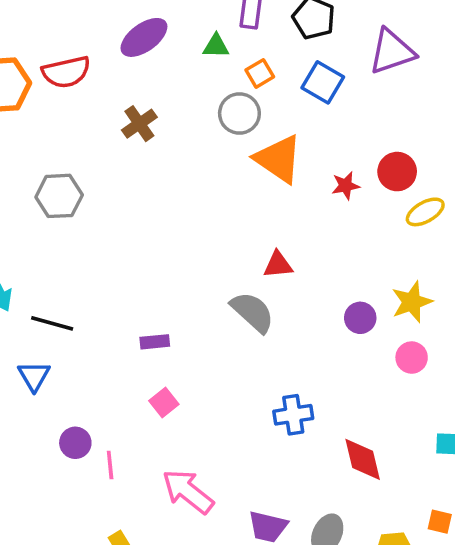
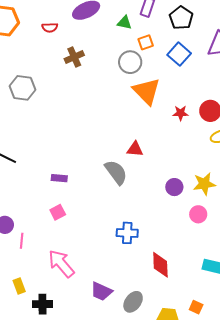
red semicircle: (66, 72) -> (50, 28), moved, size x0.6

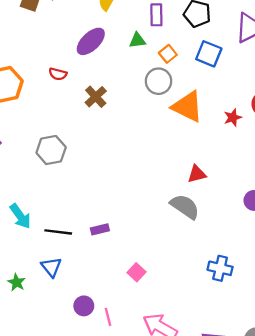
red semicircle: (50, 28) -> (58, 74), turned 35
purple rectangle: (59, 178) -> (100, 229), moved
blue cross: (127, 233) -> (220, 268), turned 30

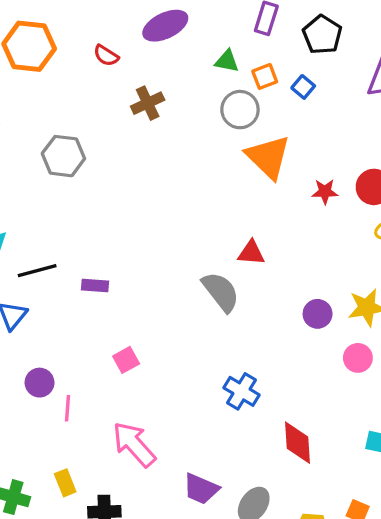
green triangle: (137, 40) -> (227, 61), moved
blue square: (209, 54) -> (303, 87), moved, size x0.6
black line: (58, 232) -> (37, 271), turned -40

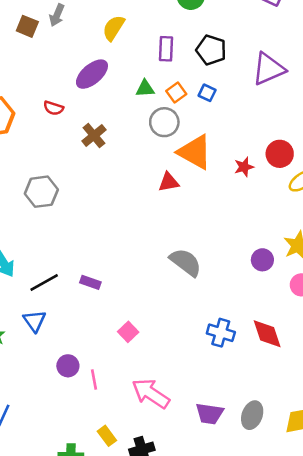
red triangle: (251, 253) -> (169, 182), moved
purple rectangle: (95, 286) -> (90, 282), turned 30
red diamond: (298, 443) -> (267, 334), moved

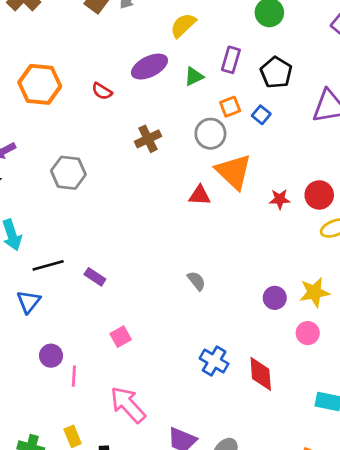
green triangle: (145, 88) -> (194, 76), moved, turned -36
brown cross: (94, 135) -> (148, 139), moved
gray semicircle: (186, 262) -> (196, 281), size x0.6

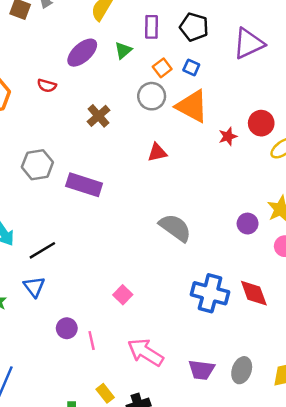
orange triangle: (234, 172) -> (192, 106), moved
purple rectangle: (95, 277) -> (84, 185), moved, size x1.8
gray semicircle: (196, 281) -> (175, 228), size x1.8
blue cross: (214, 361) -> (210, 293), size x1.4

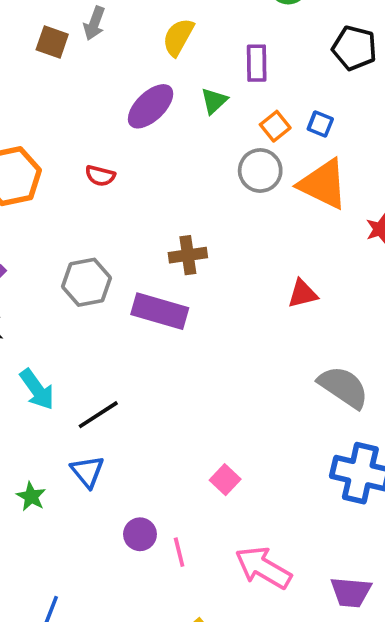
black pentagon: (194, 27) -> (354, 48), moved
red semicircle: (47, 86) -> (100, 176), moved
brown cross: (99, 116) -> (188, 255), moved, turned 35
red triangle: (157, 153) -> (303, 294), moved
gray semicircle: (175, 228) -> (343, 387), moved

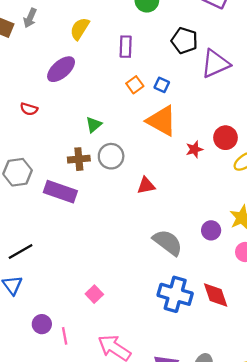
green triangle: (214, 101) -> (94, 125), moved
gray circle: (260, 170) -> (111, 156), moved

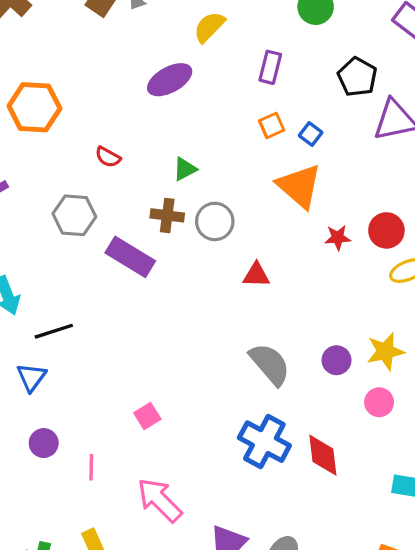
red semicircle: (29, 109) -> (108, 157), moved
green triangle: (94, 125) -> (185, 169), moved
purple circle: (42, 324) -> (44, 443), moved

